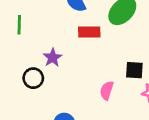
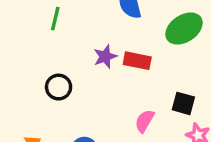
red rectangle: (89, 32) -> (137, 61), moved
purple star: (53, 58) -> (105, 57), moved

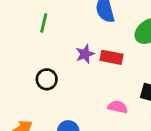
pink semicircle: (145, 121) -> (118, 107), turned 72

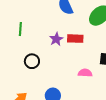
green line: (44, 23) -> (20, 29), moved

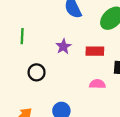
red rectangle: (75, 39) -> (95, 51), moved

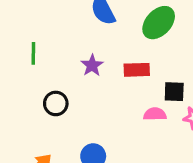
pink semicircle: (97, 84) -> (155, 114), moved

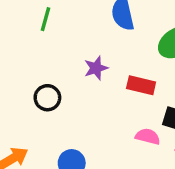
green line: (33, 53) -> (45, 19), moved

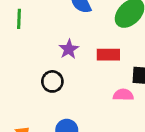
black circle: (47, 98) -> (52, 81), moved

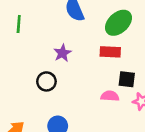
red rectangle: (108, 55) -> (110, 52), moved

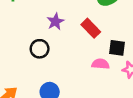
red rectangle: (110, 52) -> (91, 28), moved, turned 42

